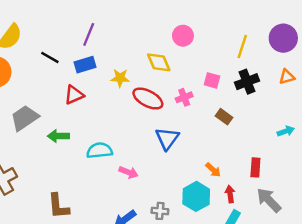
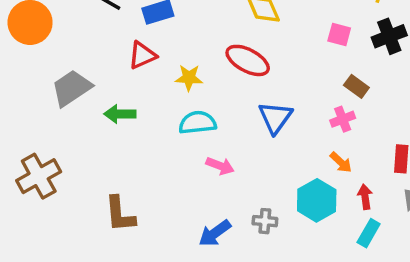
yellow star: (120, 78) -> (189, 78), moved
pink cross: (184, 97) -> (343, 119), moved
cyan semicircle: (100, 151) -> (198, 123), moved

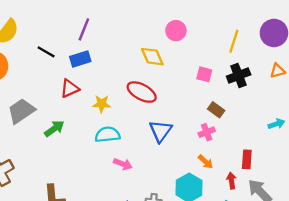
green arrow: (120, 114) -> (54, 129), turned 144
red arrow: (365, 197) -> (231, 181), moved

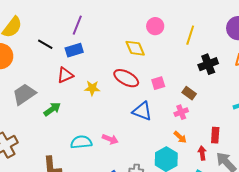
yellow line: (234, 41) -> (190, 35), moved
pink square: (204, 74) -> (158, 83), moved, turned -32
blue triangle: (161, 131) -> (142, 111), turned -45
cyan semicircle: (107, 135) -> (81, 142), moved

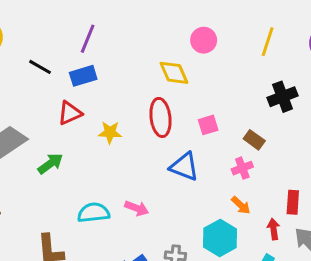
yellow line: (190, 35) -> (268, 42), moved
red ellipse: (126, 78) -> (160, 117), turned 55

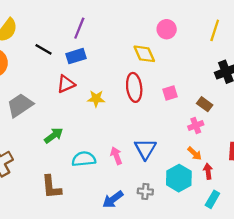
green arrow: (50, 164) -> (54, 136), moved
blue triangle: (184, 167) -> (145, 149), moved, turned 40
pink arrow: (137, 208) -> (116, 156), turned -132
red arrow: (274, 229) -> (208, 171), moved

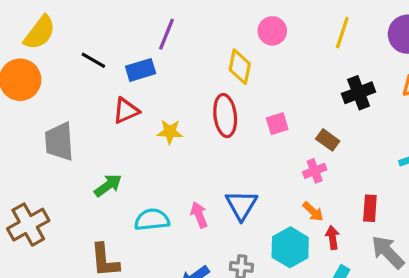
purple line: (79, 28) -> (167, 34), moved
yellow diamond: (144, 54) -> (240, 67), turned 35
gray trapezoid: (20, 105) -> (59, 142), turned -60

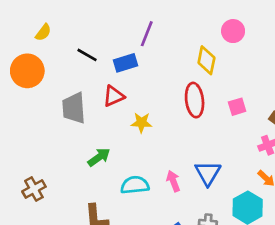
yellow semicircle: (40, 33) -> (43, 32), size x0.6
yellow star: (170, 132) -> (141, 123), moved
gray trapezoid: (59, 142) -> (74, 108), moved
brown cross: (28, 225) -> (34, 189), size x0.7

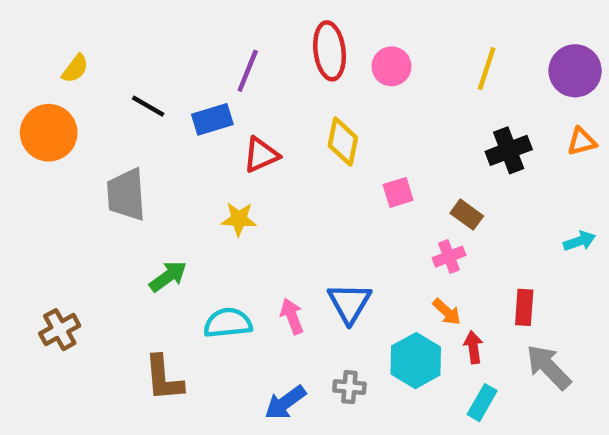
yellow diamond: (206, 60) -> (343, 142), moved
red triangle: (114, 96) -> (261, 155), moved
red ellipse: (195, 100) -> (330, 51), moved

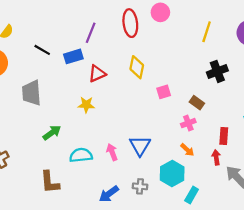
pink circle: (391, 66) -> (160, 12), moved
red rectangle: (524, 307) -> (224, 136), moved
red arrow: (473, 347) -> (216, 157), moved
cyan rectangle: (482, 403) -> (192, 195), moved

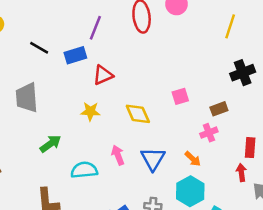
yellow diamond: (137, 67) -> (138, 114), moved, turned -35
brown rectangle: (197, 103) -> (219, 109), turned -56
orange arrow: (187, 150) -> (193, 159), moved
pink arrow: (112, 152) -> (118, 155), moved

